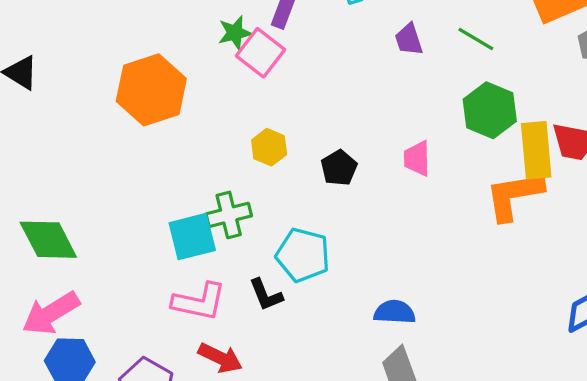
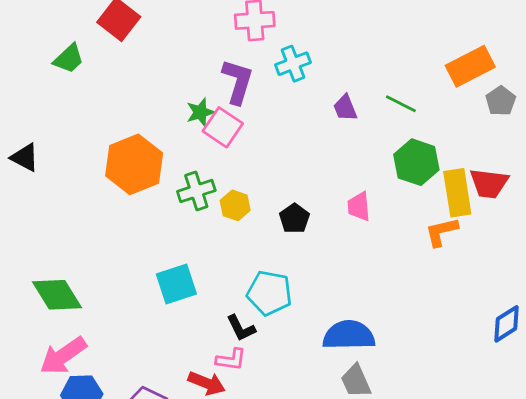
orange L-shape: (514, 196) -> (442, 232), size x0.7
green cross: (229, 215) -> (196, 191), moved
pink L-shape: (199, 302) -> (231, 360), moved, size x0.7
blue semicircle: (395, 312) -> (349, 335), size x1.5

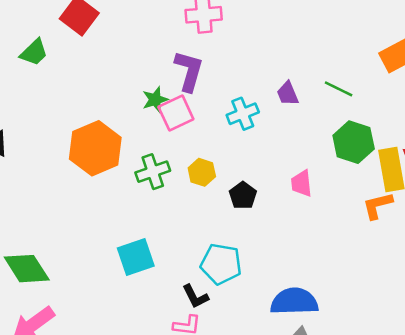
cyan cross: (293, 64) -> (243, 114), moved
pink square: (223, 127) -> (176, 113), turned 32
yellow hexagon: (235, 205) -> (202, 172), moved

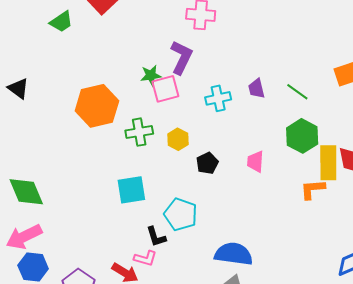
cyan square: (136, 257) -> (131, 190), moved

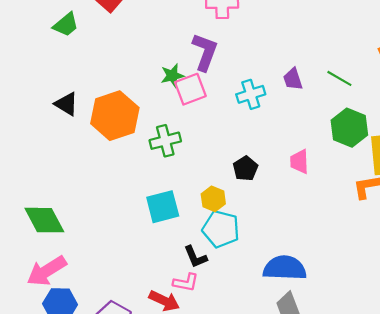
black triangle: (18, 88) -> (66, 104), moved
yellow hexagon: (178, 139) -> (213, 199), moved

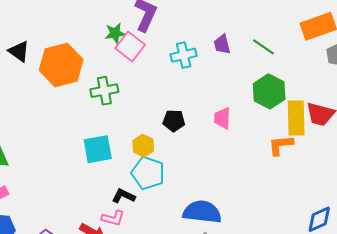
pink square: (190, 89) -> (130, 46), turned -36
black pentagon: (245, 168) -> (174, 121), turned 30
black L-shape: (195, 257) -> (124, 196), turned 135

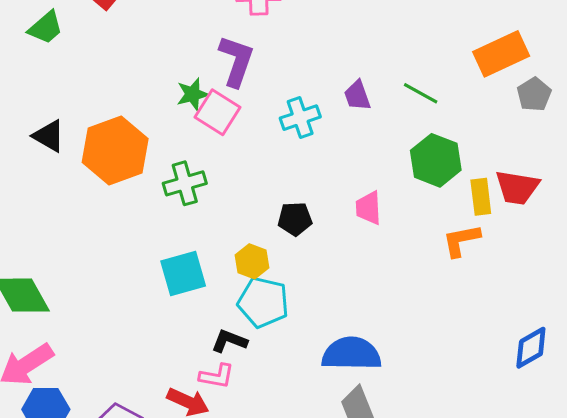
yellow rectangle: (296, 118) -> (481, 197), size x0.7

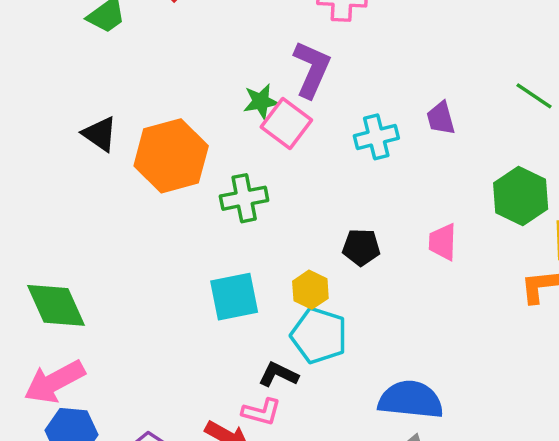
green line: (421, 93) -> (534, 96), moved

